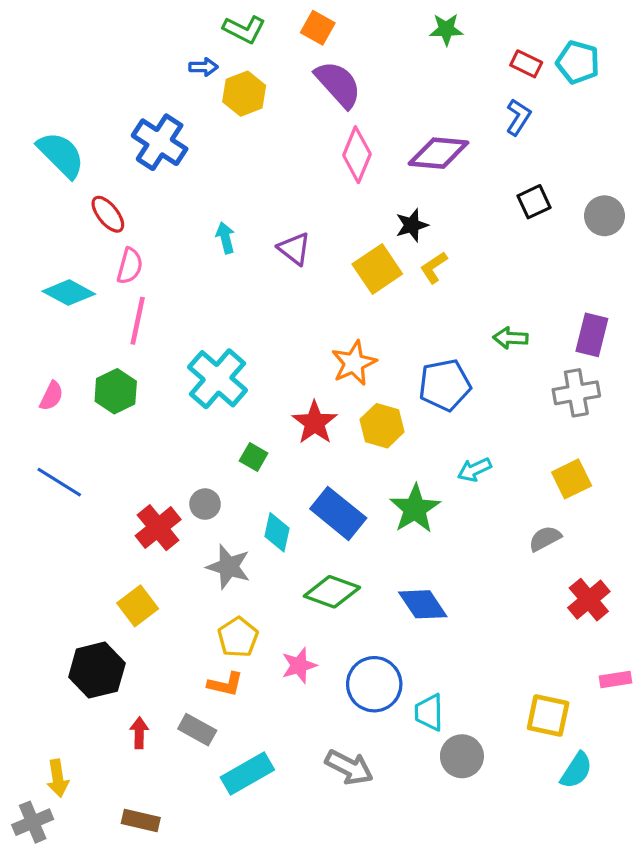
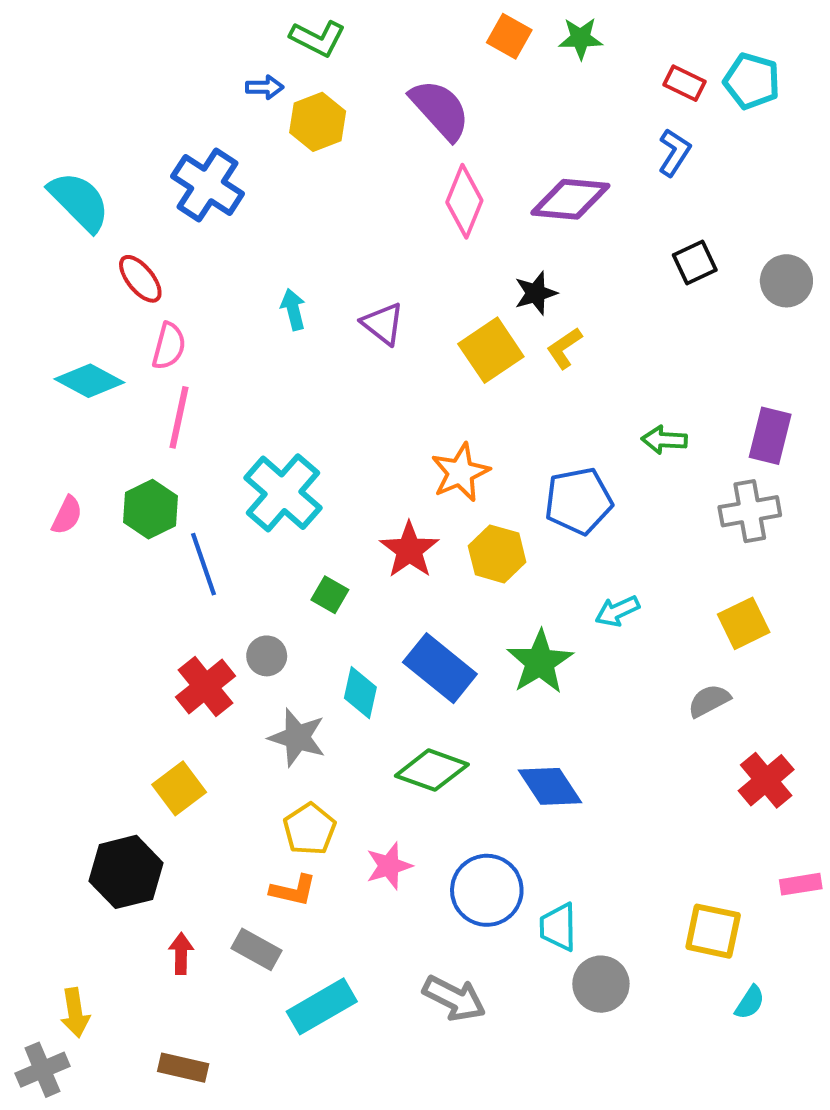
orange square: (318, 28) -> (509, 36), moved
blue line: (59, 482) -> (204, 564), moved, turned 39
cyan semicircle: (576, 770) -> (750, 1002), size x0.7

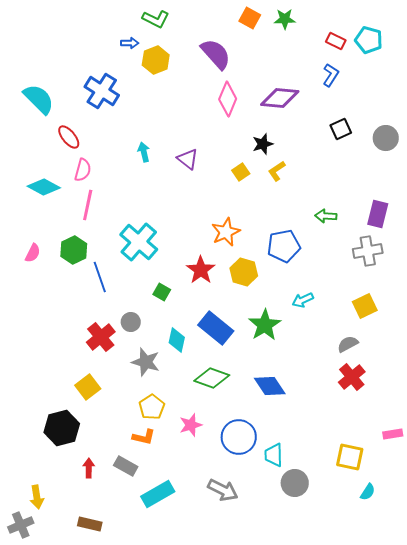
yellow square: (491, 350) -> (241, 172), size x0.6
red cross: (766, 780) -> (352, 377), moved

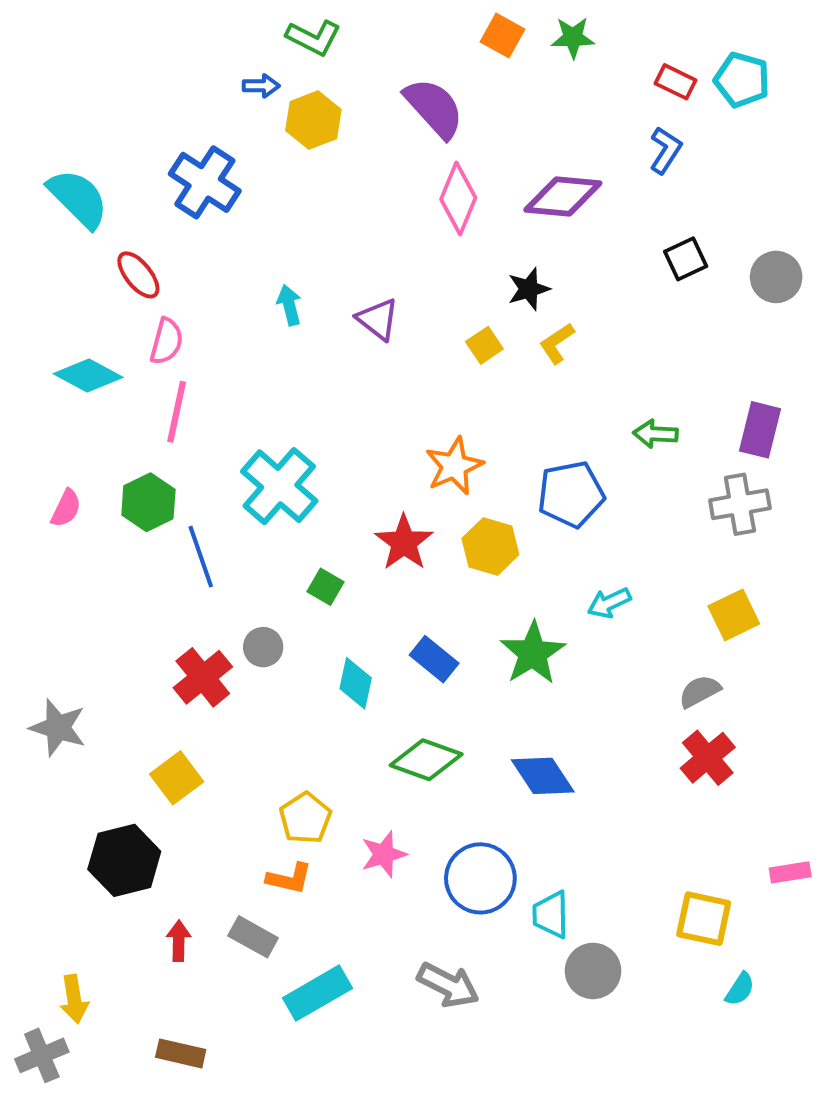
blue rectangle: (216, 328) -> (434, 659), size x0.7
gray star: (146, 362) -> (58, 728), moved

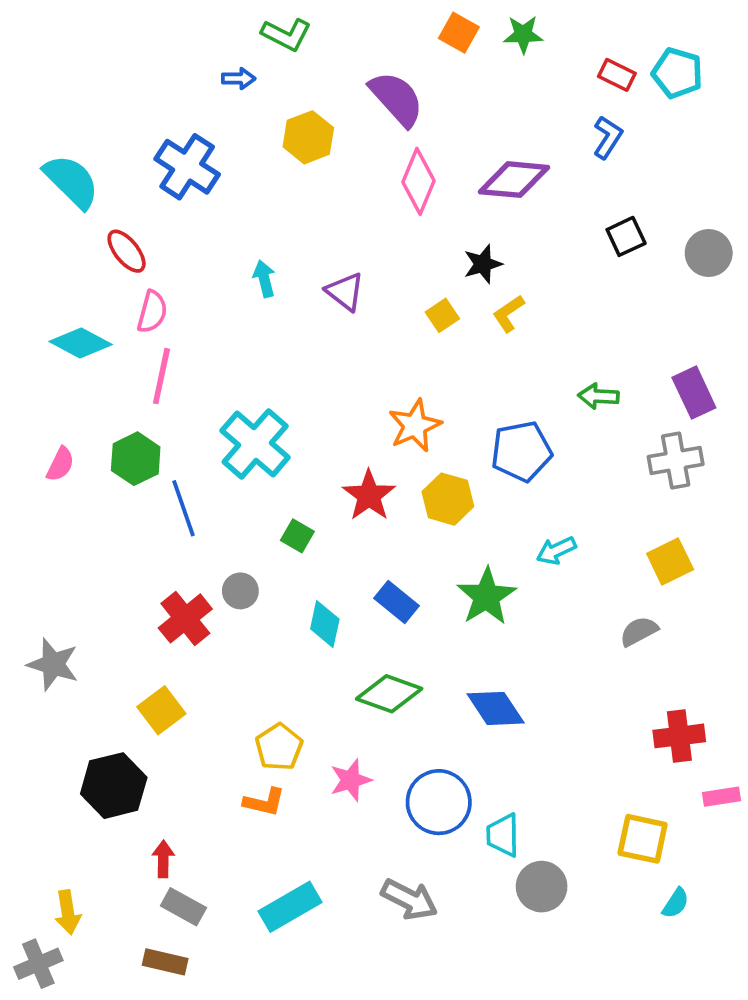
yellow hexagon: (313, 120) -> (308, 137), moved
purple rectangle: (760, 430) -> (694, 393), turned -39
red cross: (708, 758) -> (679, 736), moved, turned 33
gray rectangle: (253, 937) -> (183, 907), moved

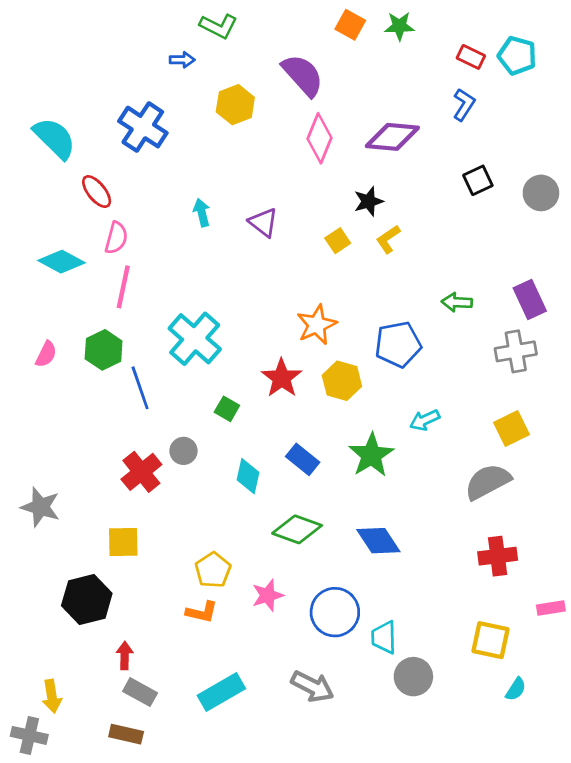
gray semicircle: (639, 631) -> (488, 482), size x1.6
yellow square: (161, 710) -> (123, 542), turned 36
red cross: (679, 736) -> (498, 556), moved
gray cross: (38, 964) -> (29, 735), turned 36

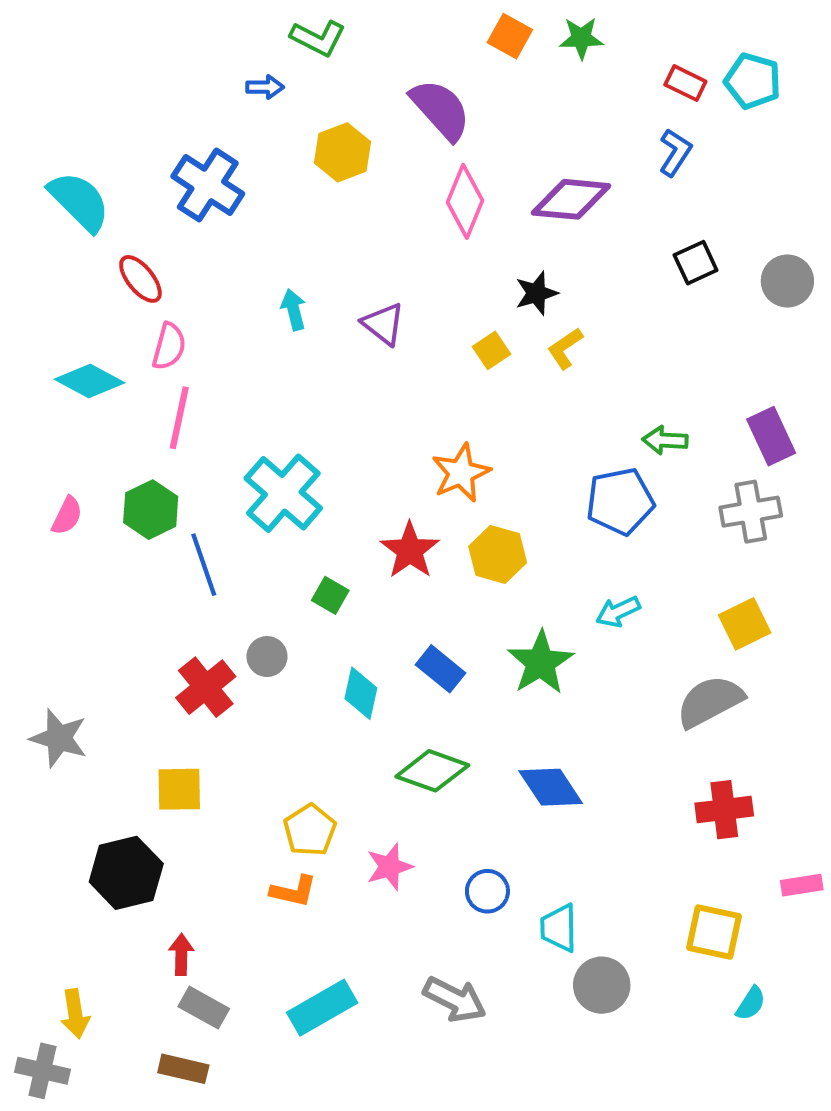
blue pentagon: (398, 344) -> (620, 501), moved
blue circle: (335, 612) -> (487, 891), size x0.6

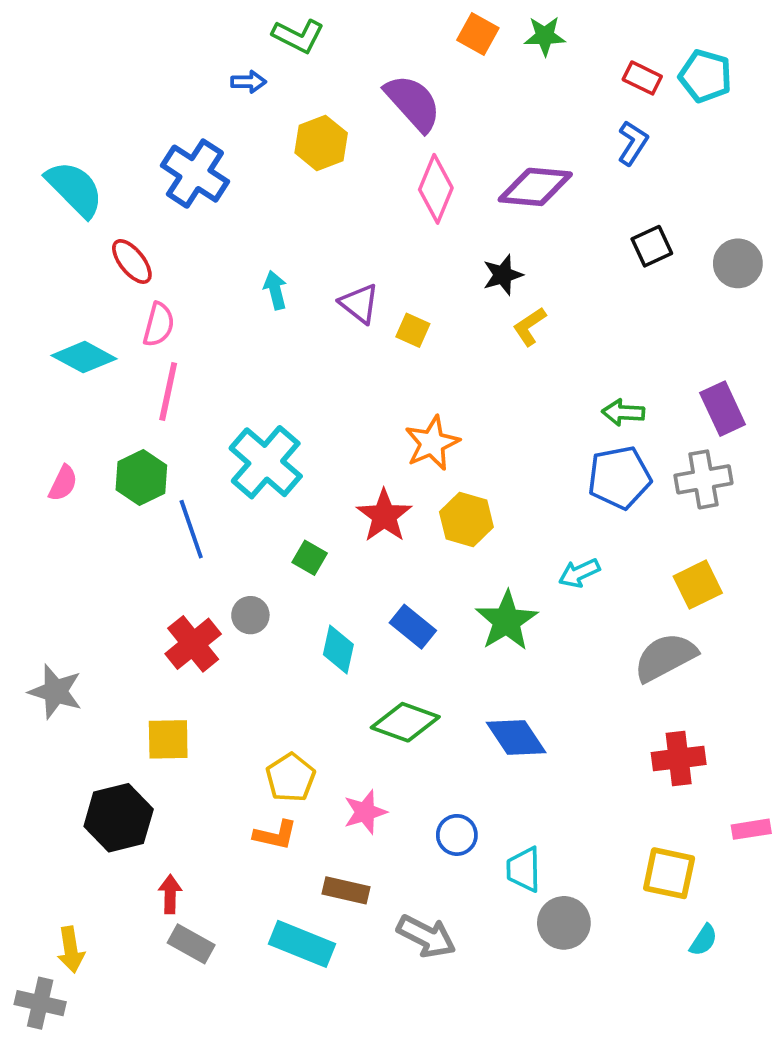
yellow square: (492, 350) -> (413, 330), moved, turned -32
blue pentagon: (620, 501) -> (619, 477), moved
cyan rectangle: (322, 1008) -> (302, 944), turned 52
brown rectangle: (183, 1069) -> (346, 890), moved

